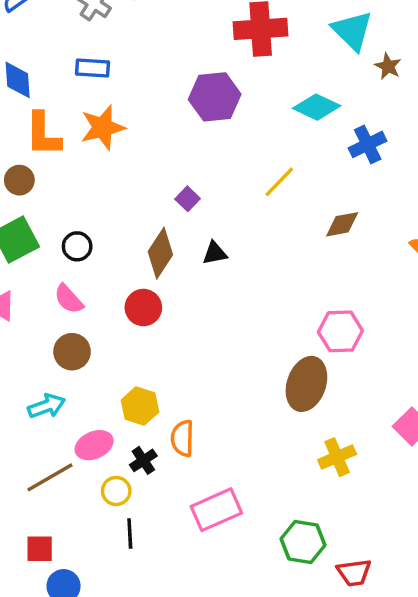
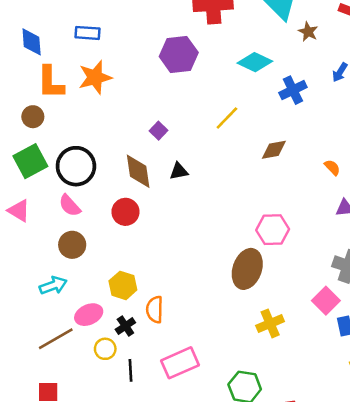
black circle: (77, 246) -> (76, 166), size x1.8
brown diamond: (160, 253) -> (138, 171), turned -42
black line: (130, 533) -> (131, 370), moved

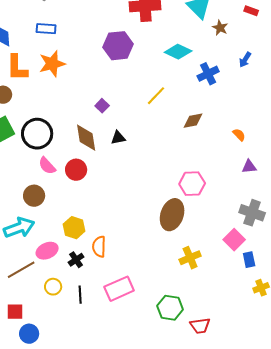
pink semicircle: (70, 205) -> (47, 166), moved
cyan arrow: (53, 285) -> (19, 228), size x1.4
yellow circle: (105, 349) -> (53, 287), moved

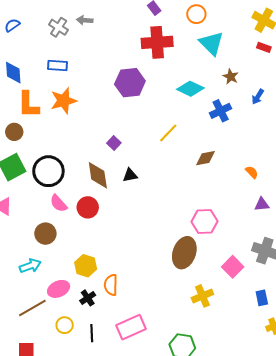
brown star: (220, 28) -> (231, 77), moved
cyan arrow: (19, 228) -> (30, 266), size x0.7
pink square: (234, 240) -> (233, 267), moved

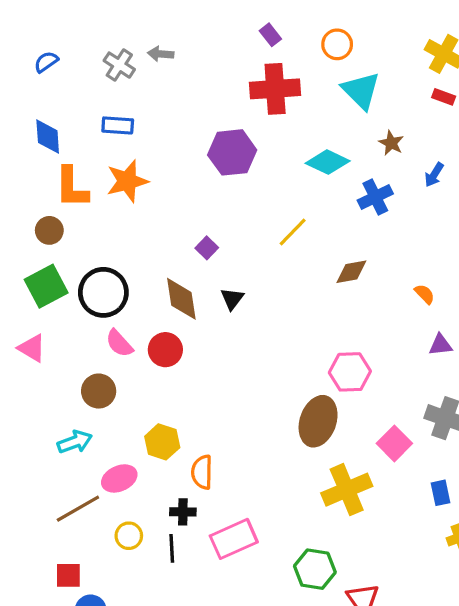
black triangle: (130, 175) -> (232, 299), turned -42
yellow cross: (202, 296) -> (347, 490), size x1.4
black cross: (88, 298) -> (183, 512), moved, turned 35

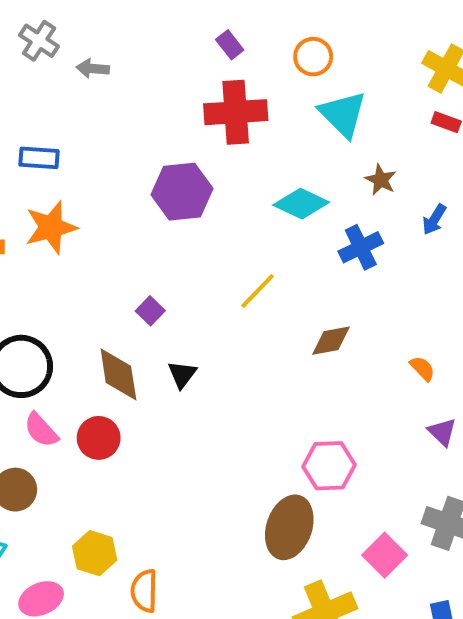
gray cross: (119, 65) -> (39, 41), moved
purple triangle: (440, 345) -> (442, 432), turned 50

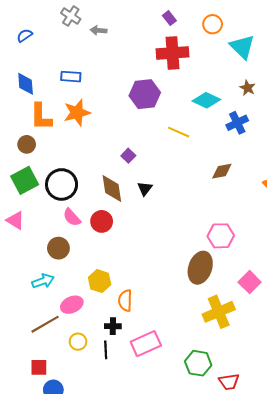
cyan triangle: (343, 114) -> (242, 47), moved
yellow line: (258, 291) -> (179, 132), moved, turned 70

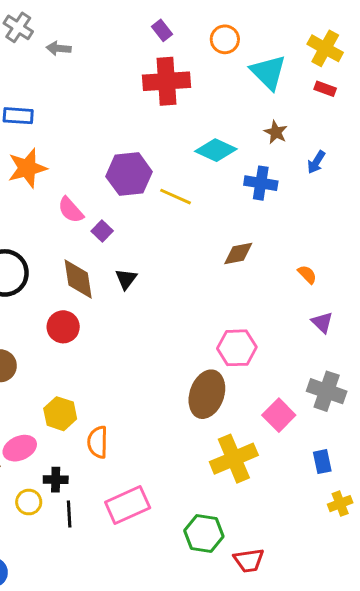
purple hexagon: (145, 94) -> (129, 174), moved
blue cross: (237, 123) -> (261, 183), turned 35
pink semicircle: (72, 217) -> (71, 210), moved
black cross: (113, 326) -> (56, 480), moved

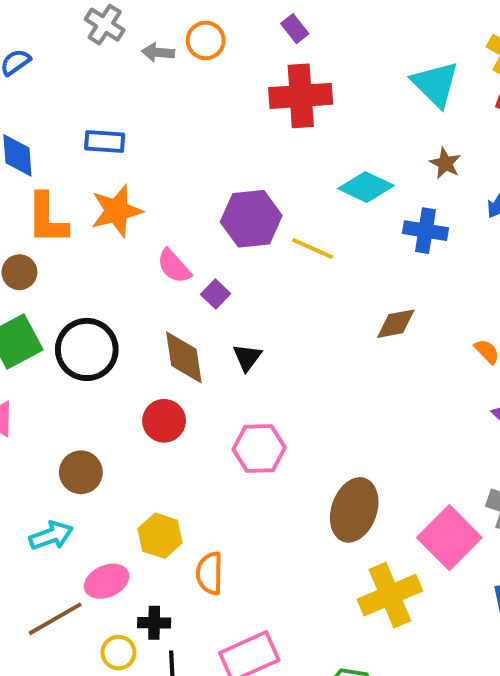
orange circle: (225, 39) -> (206, 40), moved
pink hexagon: (237, 348) -> (259, 449), moved
pink square: (279, 415) -> (449, 538), size x1.4

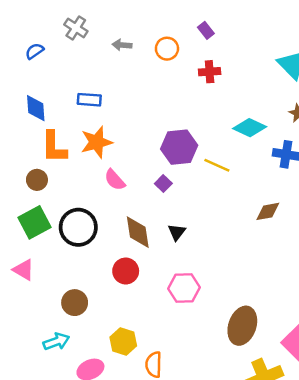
gray cross: (105, 25) -> (76, 28), moved
orange circle: (206, 40) -> (167, 49), moved
red cross: (301, 96) -> (210, 72), size x0.6
pink semicircle: (174, 266) -> (115, 180), moved
purple square: (216, 294) -> (163, 184), moved

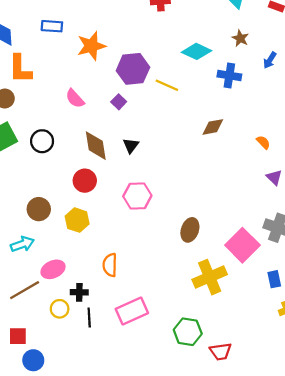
orange star: (96, 142) -> (91, 46), moved
black circle: (78, 227) -> (42, 141), size x0.7
brown ellipse: (242, 326) -> (190, 230), size x0.7
yellow hexagon: (123, 341) -> (77, 220), moved

